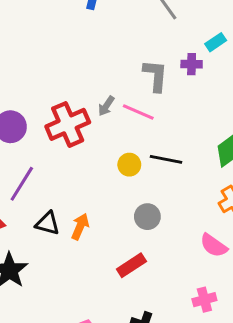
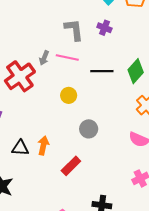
purple cross: (192, 64) -> (104, 28), moved, turned 32
black line: (166, 159) -> (102, 71), moved
red rectangle: (131, 265) -> (71, 166), moved

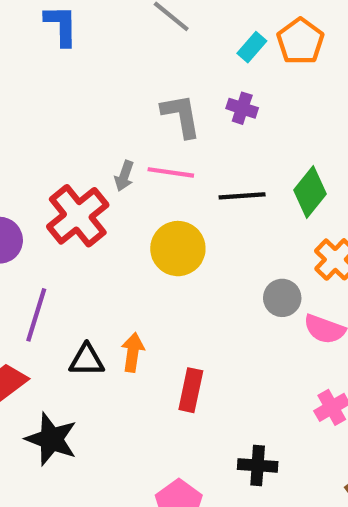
yellow circle: (69, 95) -> (178, 249), size x1.6
gray circle: (89, 129) -> (282, 298), moved
red rectangle: (71, 166) -> (191, 390), turned -30

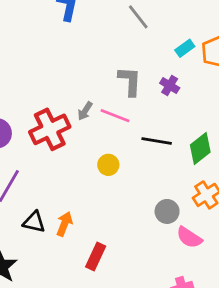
yellow circle: (178, 249) -> (108, 165), size x0.6

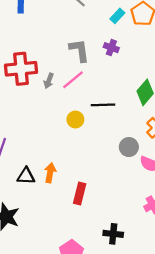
pink line: (115, 116) -> (73, 80), turned -50
red cross: (50, 129) -> (21, 69), moved, turned 32
black line: (157, 141) -> (103, 105), moved

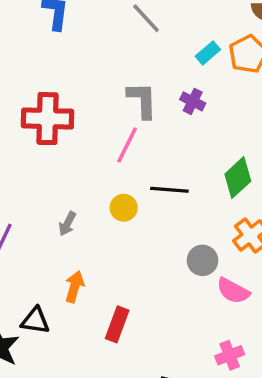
pink line: (73, 80) -> (127, 145), turned -30
gray arrow: (49, 81) -> (67, 224), moved
black triangle: (26, 176) -> (35, 321), moved

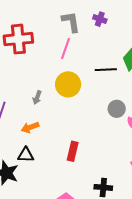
black line: (169, 190) -> (106, 70), moved
yellow circle: (124, 208) -> (68, 84), size x1.6
orange arrow: (74, 287) -> (30, 127), moved, turned -120

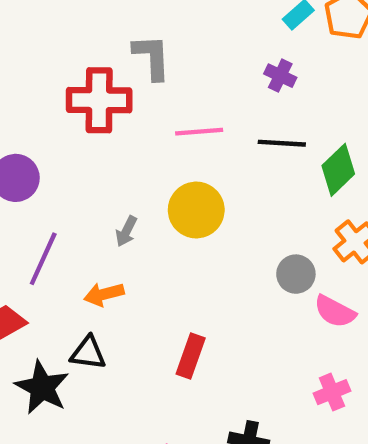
gray L-shape: (71, 22) -> (152, 57), moved
pink line: (66, 48) -> (199, 132), turned 60
black line: (106, 70) -> (282, 143), moved

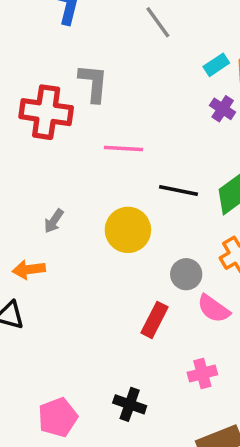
purple cross: (280, 76) -> (223, 109), moved
black line: (282, 143) -> (179, 190), moved
yellow circle: (196, 210) -> (128, 230), moved
red rectangle: (191, 356) -> (154, 320), moved

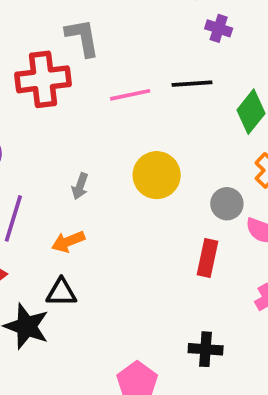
black line: (179, 190) -> (192, 84), moved

